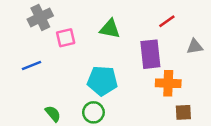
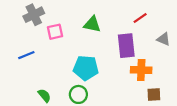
gray triangle: (195, 47) -> (163, 39), turned 32

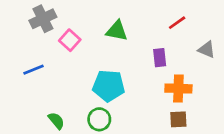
pink square: (55, 32) -> (70, 40), turned -35
purple rectangle: (126, 46) -> (160, 58), size x0.6
brown square: (154, 94) -> (178, 119), moved

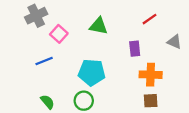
blue line: (34, 70) -> (44, 61), moved

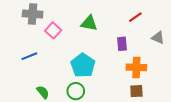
gray cross: (36, 16) -> (33, 14), turned 30
blue line: (44, 61) -> (29, 56), moved
cyan pentagon: (92, 72) -> (83, 65), turned 30

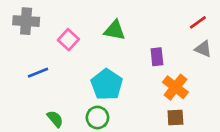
gray cross: (33, 14) -> (26, 21), moved
red line: (135, 17) -> (198, 22), moved
orange cross: (136, 67) -> (175, 87), turned 36

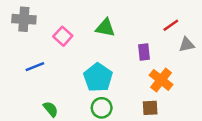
red line: (198, 22) -> (171, 25), moved
gray triangle: (203, 49) -> (187, 45), turned -35
green circle: (97, 118) -> (102, 108), moved
brown square: (175, 118) -> (150, 108), moved

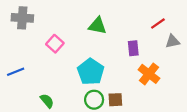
pink square: (63, 36) -> (55, 44), moved
blue line: (35, 67) -> (16, 72), moved
brown square: (150, 108) -> (115, 100), moved

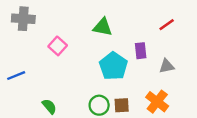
gray triangle: (173, 41) -> (167, 66), moved
cyan pentagon: (91, 72) -> (113, 66), moved
orange cross: (149, 74) -> (157, 102), moved

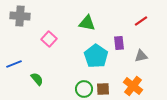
green semicircle: (49, 106) -> (37, 79), moved

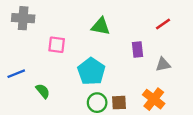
pink square: (49, 39) -> (57, 45), turned -35
cyan pentagon: (96, 56) -> (91, 71), moved

